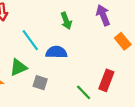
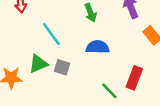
blue semicircle: (56, 52) -> (98, 47), moved
gray square: (40, 83) -> (62, 67), moved

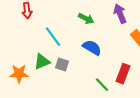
green arrow: (90, 13) -> (86, 19), turned -42
blue semicircle: (98, 47) -> (92, 48), turned 30

